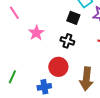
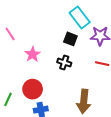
red circle: (58, 67) -> (33, 89), moved

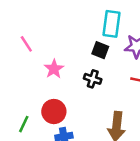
cyan rectangle: (80, 17) -> (112, 24), turned 45

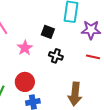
black square: (100, 50) -> (48, 32), moved

